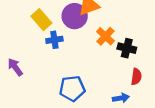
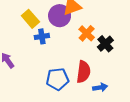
black cross: (127, 48) -> (105, 44), turned 35
red semicircle: (136, 77) -> (83, 72), moved, size x1.5

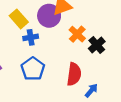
blue pentagon: (57, 79) -> (33, 69), moved, turned -30
blue arrow: (100, 87) -> (91, 90), turned -40

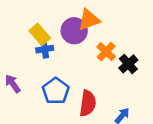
blue cross: (31, 37) -> (45, 49), moved
red semicircle: (74, 74) -> (88, 103), moved

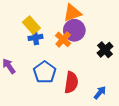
purple circle: (74, 31) -> (74, 30), moved
orange cross: (106, 52) -> (63, 39), moved

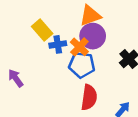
blue cross: (35, 37) -> (58, 44), moved
blue pentagon: (45, 72) -> (82, 65), moved, turned -30

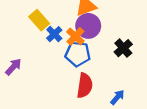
blue cross: (58, 44) -> (54, 34), turned -35
purple arrow: (16, 78) -> (13, 67), turned 78

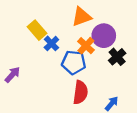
purple circle: (88, 26) -> (104, 36), moved
orange cross: (75, 36) -> (86, 46), moved

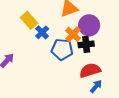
black cross: (117, 57) -> (86, 44), moved, turned 35
red semicircle: (80, 92) -> (90, 70), moved, turned -115

